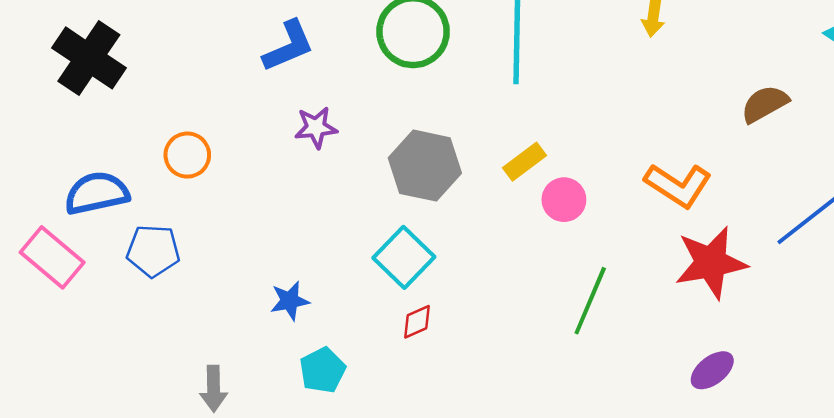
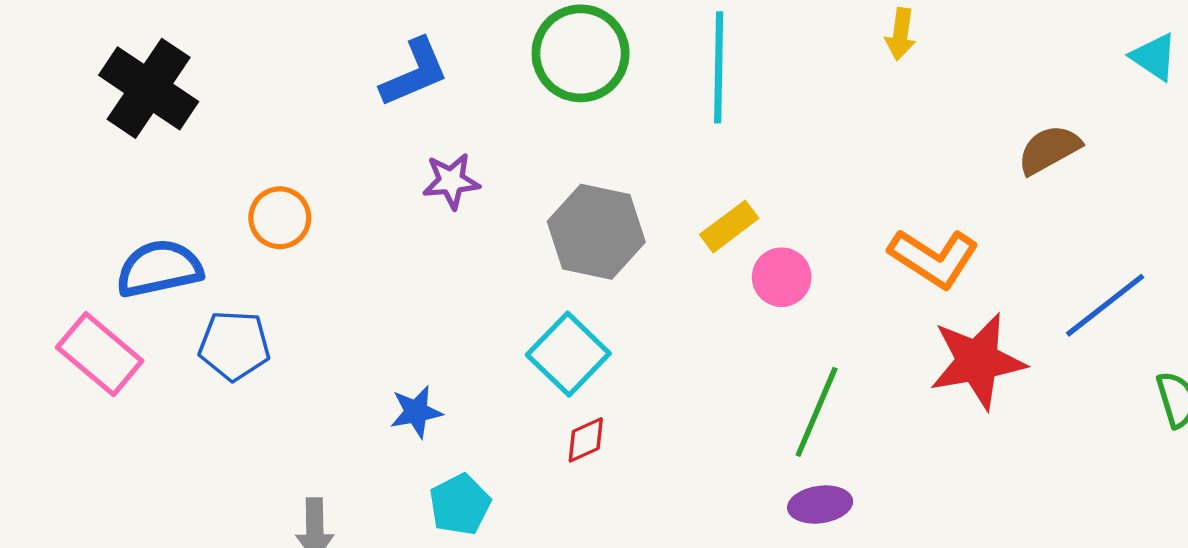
purple ellipse: (712, 370) -> (820, 505), moved, turned 30

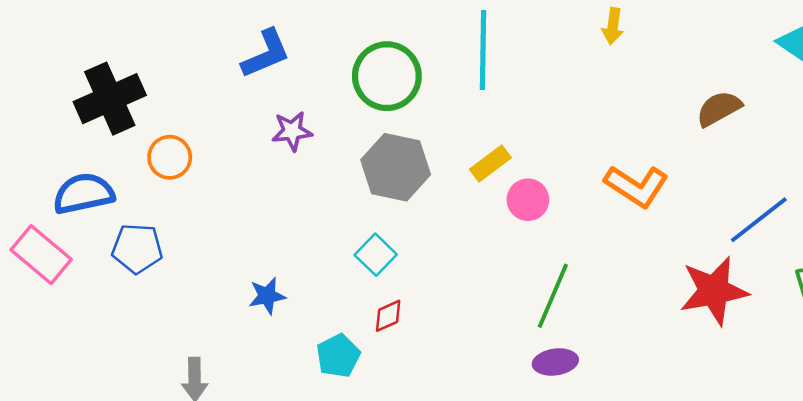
green circle: (581, 53) -> (387, 76), moved
black cross: (149, 88) -> (110, 99), moved, turned 32
cyan square: (568, 354) -> (376, 255), size x0.7
red star: (977, 361) -> (714, 291), moved
cyan pentagon: (460, 505) -> (338, 356), moved

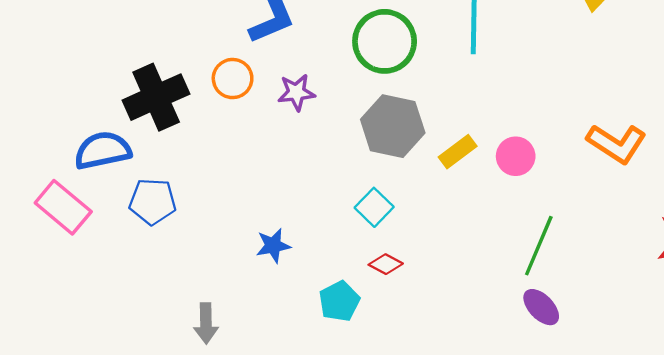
black cross: (110, 99) -> (156, 97), moved
orange circle: (170, 157) -> (233, 79), moved
yellow rectangle: (490, 164) -> (458, 152), moved
red diamond: (388, 316) -> (386, 264), turned 52
purple ellipse: (555, 362) -> (541, 307), turned 54

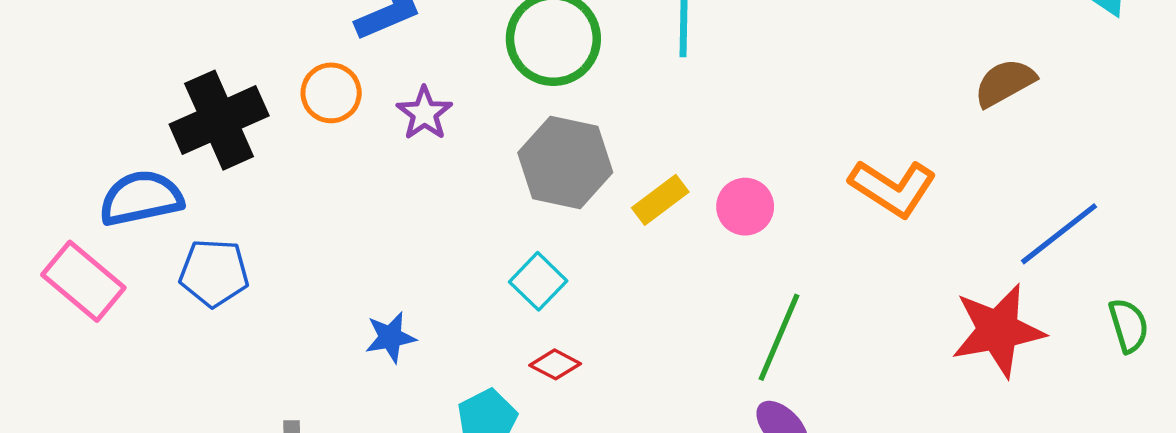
purple star: (296, 92) -> (424, 113), turned -30

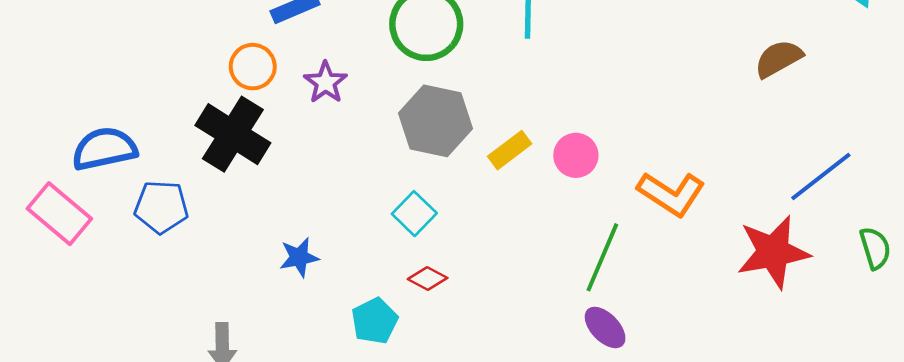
black cross: (219, 120) -> (233, 134), moved, turned -34
orange L-shape: (893, 188) -> (671, 194), moved

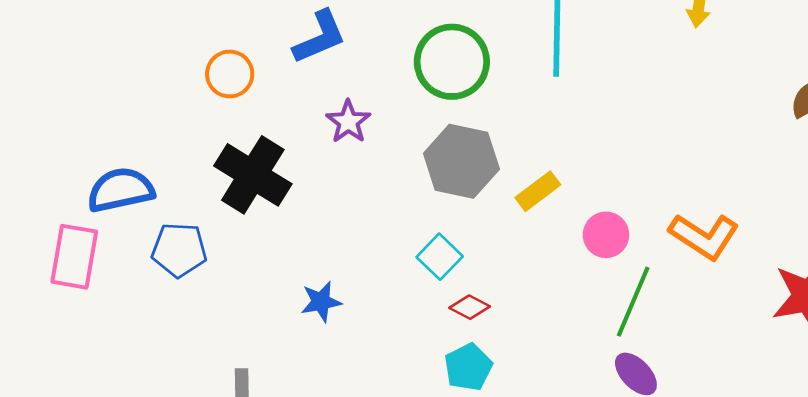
orange circle: (253, 67) -> (230, 74), moved
pink circle: (576, 155) -> (606, 235), moved
pink rectangle: (59, 214) -> (74, 257), turned 60
red diamond: (428, 278) -> (470, 307), moved
cyan pentagon: (375, 321) -> (468, 367), moved

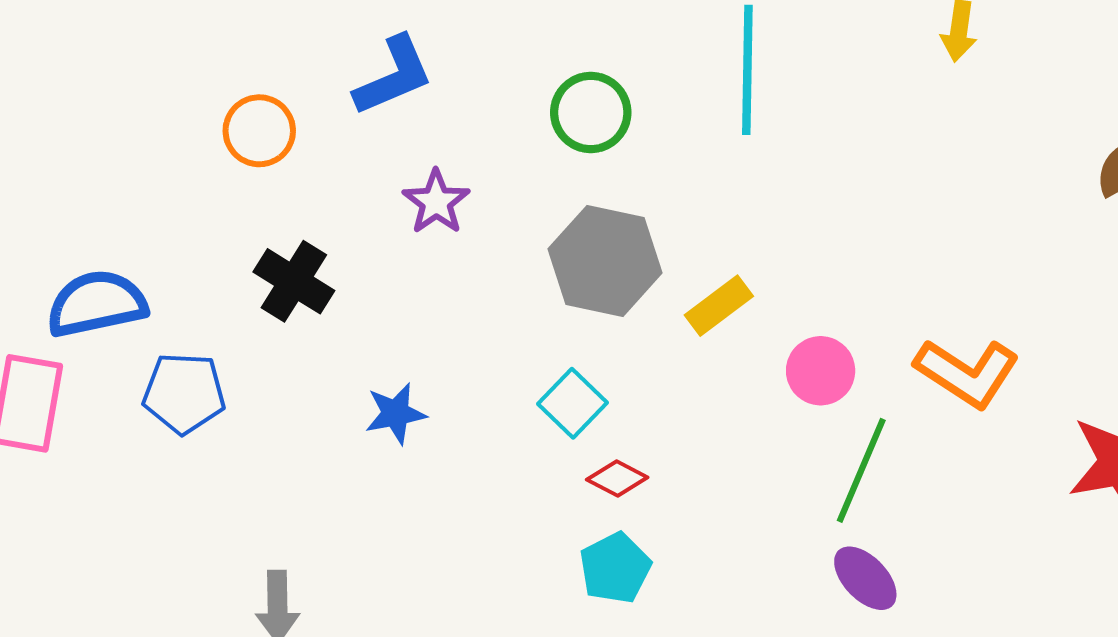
green circle: (452, 62) -> (591, 112), size x0.7
black cross: (253, 175) -> (294, 281), size x0.7
blue star: (321, 302) -> (396, 413), moved

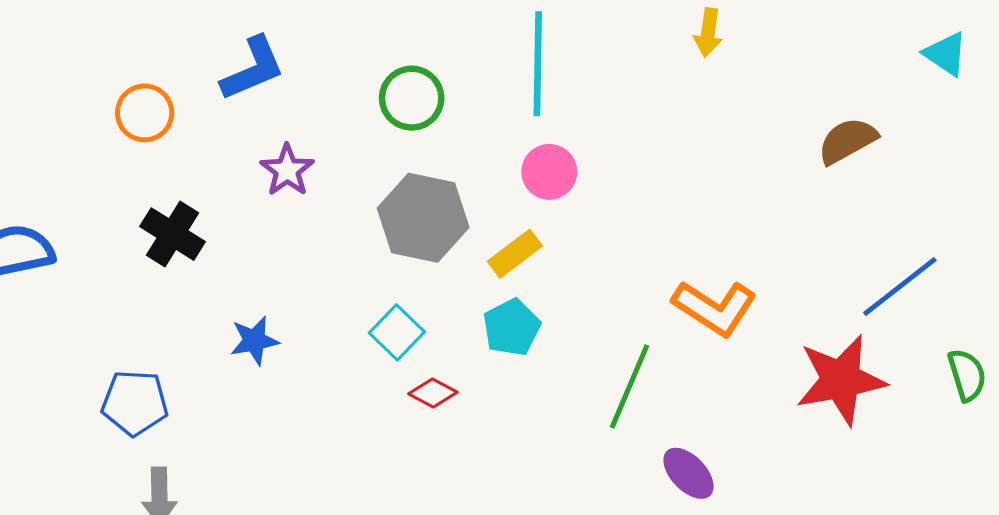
pink circle: (821, 371) -> (549, 172), moved
blue pentagon: (184, 393) -> (135, 403), moved
cyan pentagon: (615, 568) -> (512, 327), moved
purple ellipse: (865, 578) -> (688, 473), moved

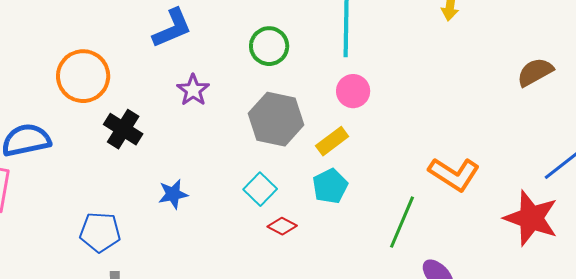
orange circle: (145, 113) -> (83, 76), moved, size x1.5
red star: (841, 380) -> (531, 218), turned 30

